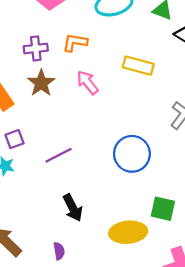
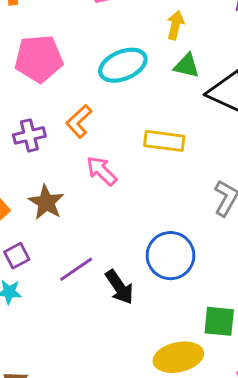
orange L-shape: (75, 42) -> (79, 121), turned -45
brown star: (41, 83) -> (46, 202), moved
black arrow: (73, 208) -> (119, 287), moved

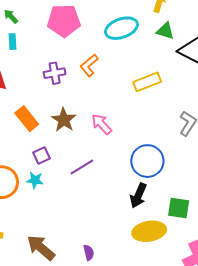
yellow rectangle: (164, 141) -> (147, 82), turned -32
pink arrow: (102, 171) -> (102, 124), moved
black arrow: (119, 287) -> (138, 196), moved, turned 55

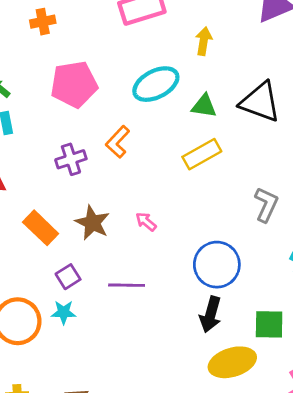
green triangle: (165, 31) -> (204, 106), moved
pink arrow: (102, 124) -> (146, 222), size x0.7
purple line: (82, 167) -> (127, 285), turned 40

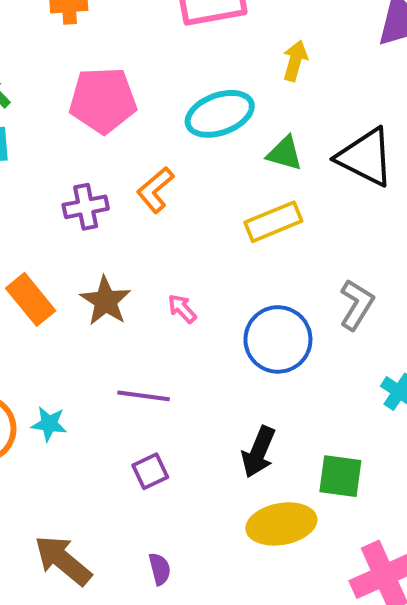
blue circle: (217, 265) -> (278, 339), moved
purple square: (68, 277) -> (150, 471), moved

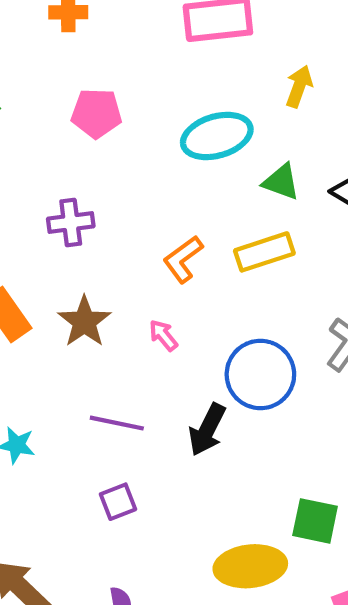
pink pentagon: (103, 100) -> (96, 113), size x0.7
orange L-shape: (155, 190) -> (183, 259), moved
black arrow: (258, 452) -> (207, 430), moved

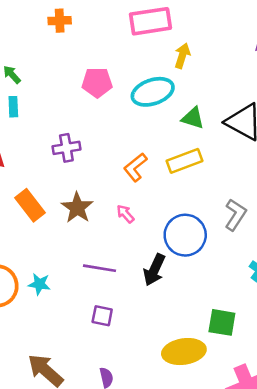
yellow arrow: (299, 86) -> (182, 56), moved
pink pentagon: (96, 113) -> (97, 82), moved
purple square: (118, 502) -> (102, 316), turned 35

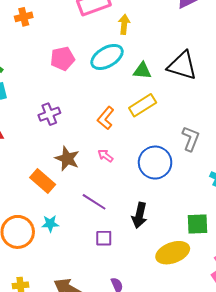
orange rectangle: (30, 205) -> (43, 181), moved
purple line: (99, 268) -> (94, 202), turned 35
black arrow: (154, 270) -> (139, 215), moved

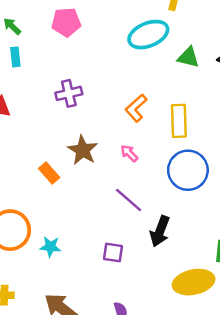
pink pentagon: (63, 59) -> (66, 22), moved
yellow rectangle: (143, 105) -> (179, 121), moved, turned -68
orange rectangle: (43, 181) -> (49, 173), size x0.7
purple line: (94, 202) -> (129, 200), moved
cyan star: (50, 224) -> (50, 247), moved

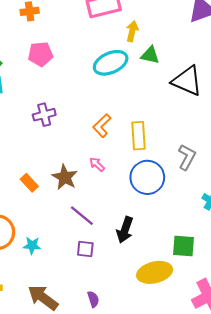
green triangle: (188, 57) -> (150, 55), moved
brown star: (83, 150) -> (65, 177), moved
purple line: (129, 200) -> (82, 216), moved

